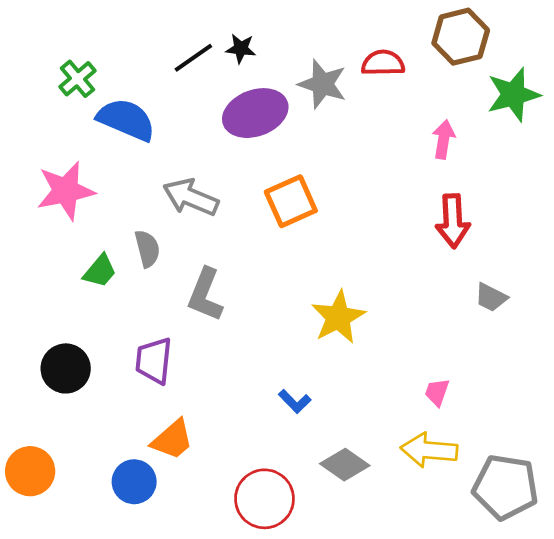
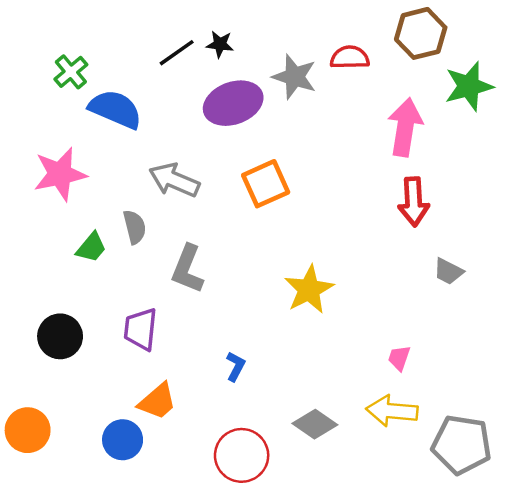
pink arrow: (444, 139) -> (405, 127), size x1.6
blue L-shape: (295, 401) -> (236, 366), moved, turned -108

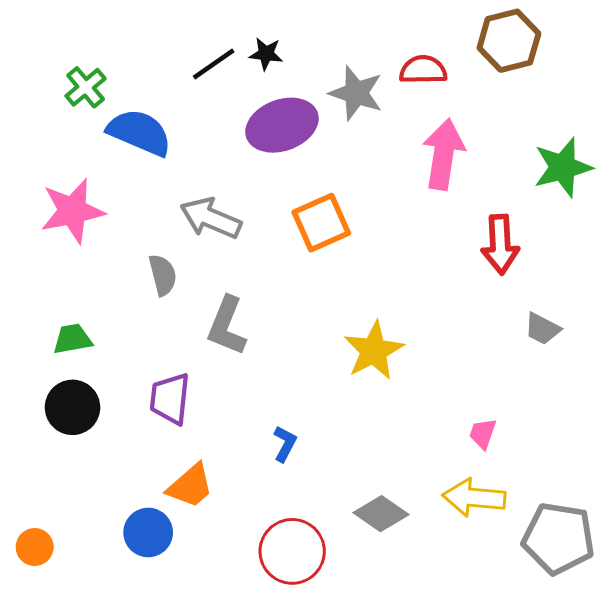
green star: (469, 86) -> (563, 167), moved
pink arrow: (405, 127) -> (443, 154), moved
green trapezoid: (91, 247) -> (72, 339), moved, turned -140
orange circle: (28, 430) -> (35, 547), moved, size x0.7

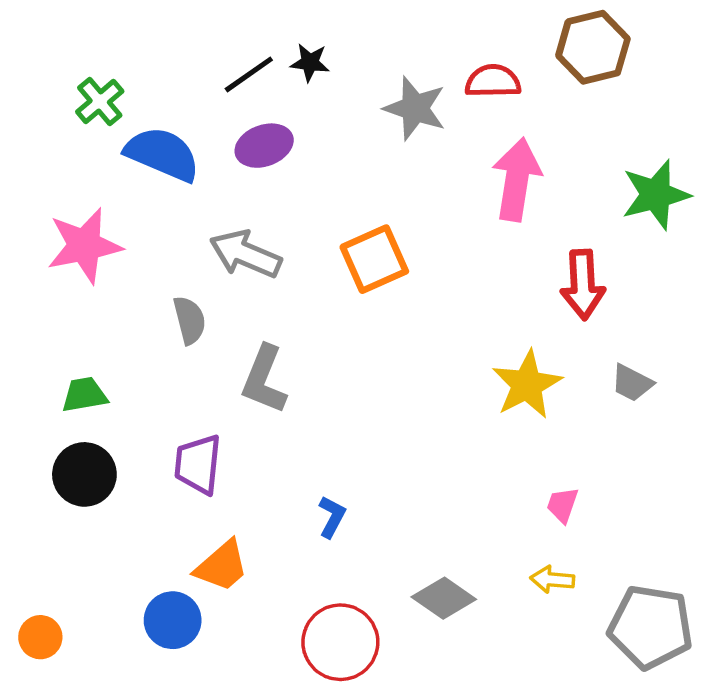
purple ellipse: (282, 125) -> (264, 146), moved, size x0.7
yellow star: (374, 351) -> (527, 385), moved
yellow arrow: (474, 498) -> (552, 580), size x0.6

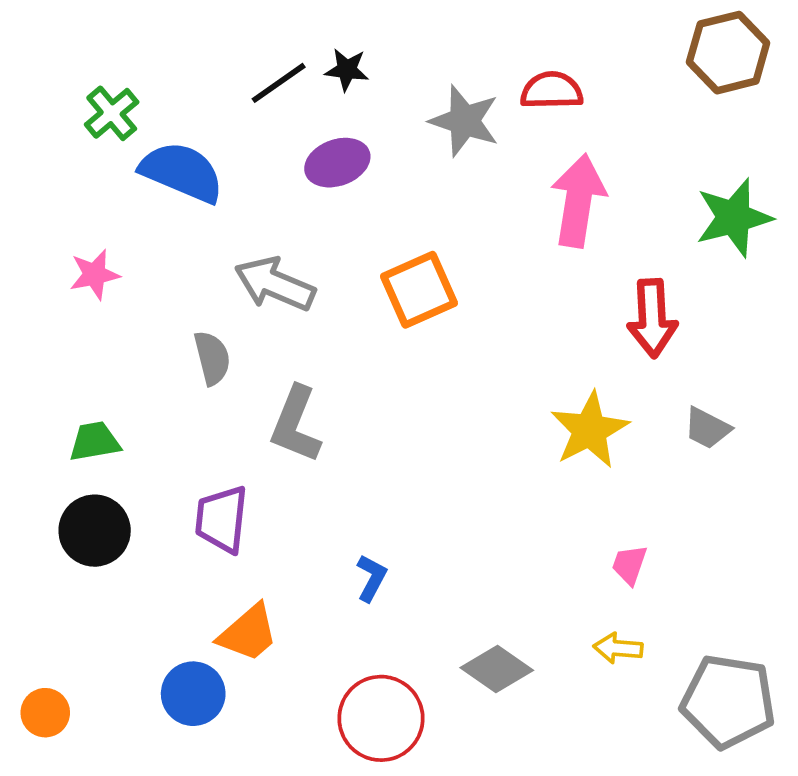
brown hexagon: (593, 47) -> (728, 53), moved
purple ellipse: (264, 146) -> (337, 163), moved
pink star: (84, 246) -> (95, 275), size x0.6

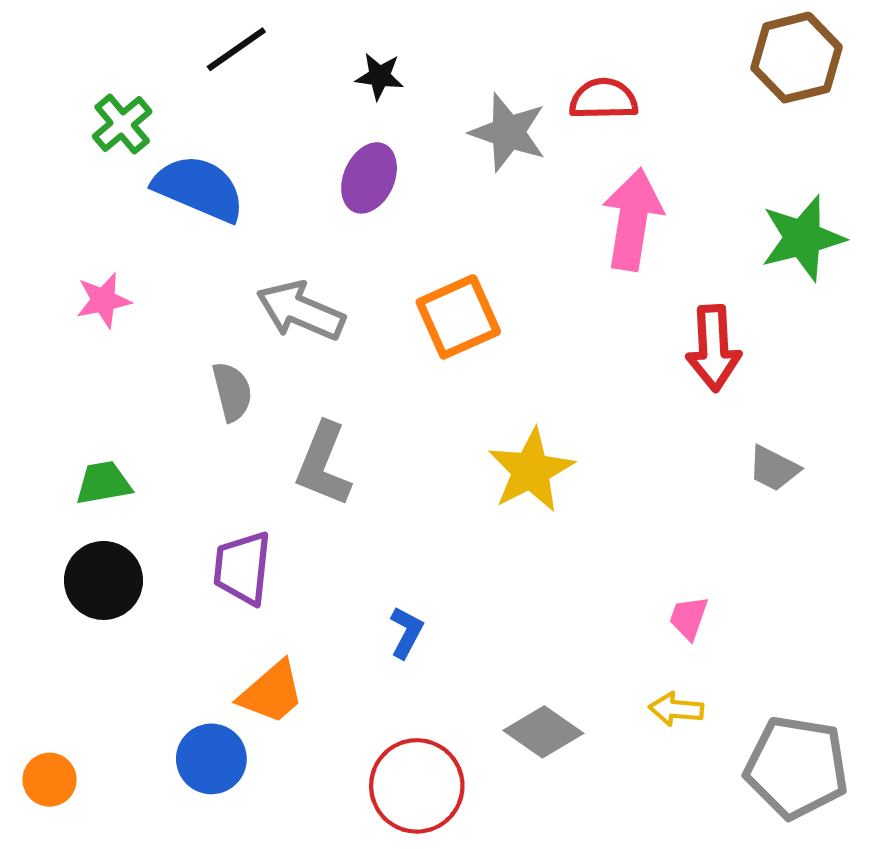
black line: (279, 83) -> (236, 49), moved
purple ellipse: (337, 163) -> (369, 178), turned -46
yellow star: (590, 430) -> (531, 471), moved

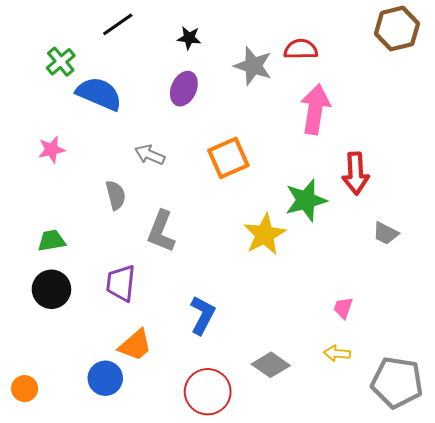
green star: (803, 238) -> (306, 200), moved
gray arrow: (301, 311) -> (150, 155), size x0.7
blue L-shape: (406, 632) -> (202, 315), size x1.5

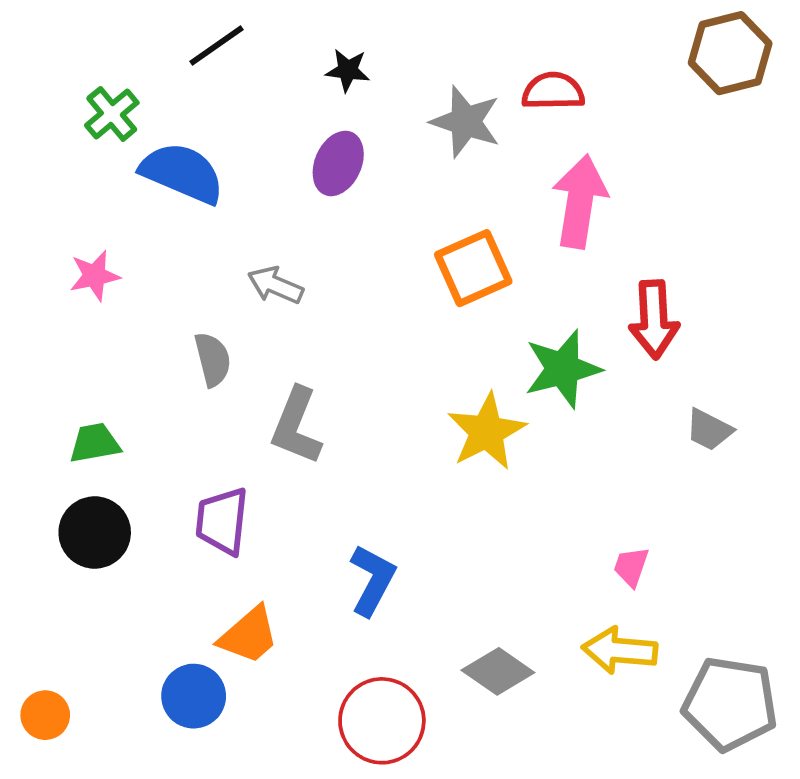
orange square: (228, 158) -> (473, 268), moved
yellow arrow: (337, 353) -> (620, 650), size x1.5

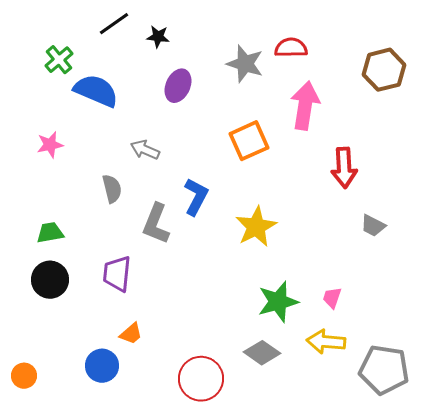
brown hexagon: (730, 53) -> (384, 70), moved
black star: (348, 70) -> (158, 37), moved
green star: (563, 369) -> (278, 302), moved
blue L-shape: (372, 580) -> (196, 197), moved
orange trapezoid: (249, 635) -> (131, 334), size x0.7

